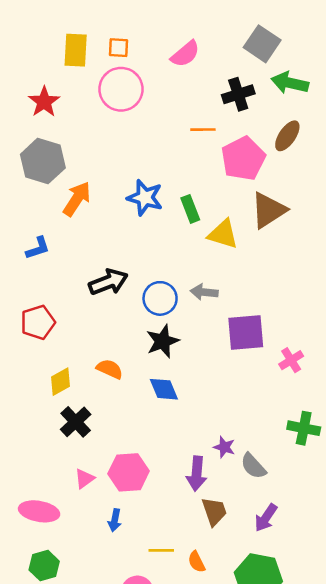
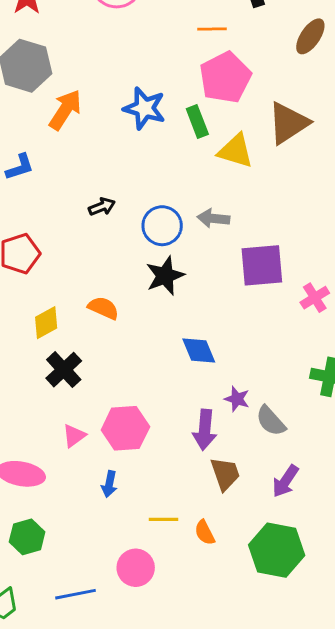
pink pentagon: (243, 159) -> (225, 77), moved
black arrow: (108, 282) -> (102, 207), size x0.6
blue diamond: (164, 389) -> (199, 350), moved

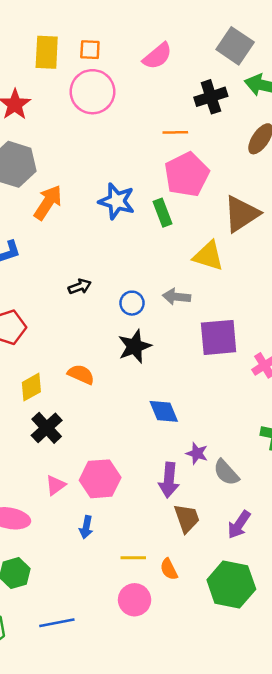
yellow triangle: (235, 151) -> (208, 256), moved
blue circle: (162, 226) -> (132, 303), size x0.7
pink circle: (136, 568) -> (135, 600), moved

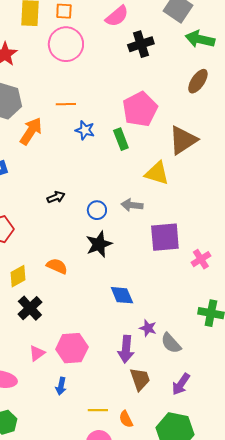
black cross: (211, 97) -> (141, 44), moved
orange line: (175, 132) -> (66, 104), moved
blue star: (117, 201) -> (85, 130), size x0.7

